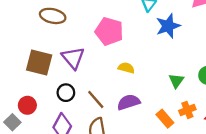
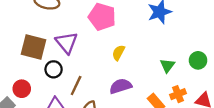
yellow semicircle: (126, 68) -> (118, 53), turned -77
black circle: (66, 93) -> (54, 69), moved
brown line: (96, 99) -> (76, 85), moved, turned 66

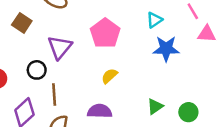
brown square: (33, 47) -> (22, 23), moved, size x0.7
brown line: (76, 85) -> (54, 95), turned -48

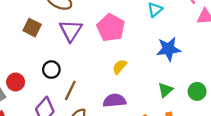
purple triangle: (60, 47) -> (71, 31), moved
blue star: (166, 49) -> (168, 49), moved
brown line: (54, 95) -> (70, 90), turned 36

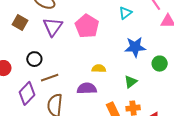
yellow semicircle: (120, 67) -> (99, 68), moved, turned 48
brown line: (70, 90) -> (50, 78), turned 42
green circle: (197, 91) -> (160, 64), moved

